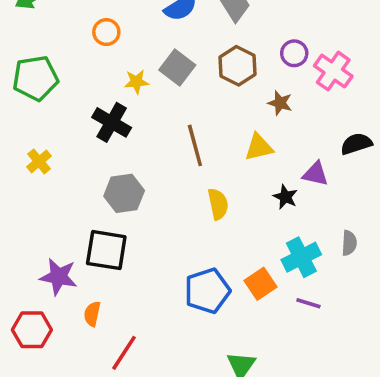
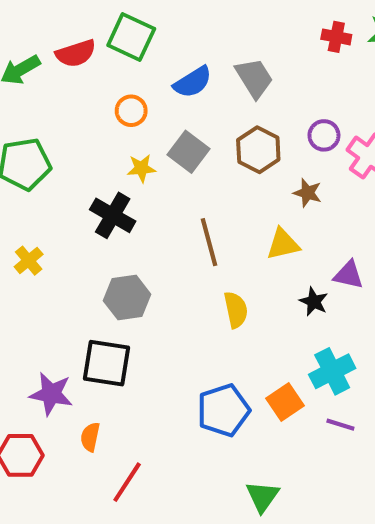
orange circle: (106, 32) -> (131, 111), moved

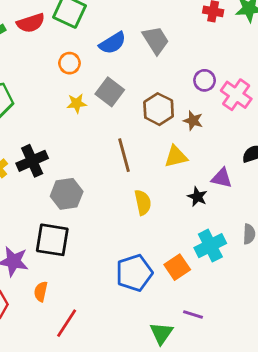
brown hexagon: (258, 150) -> (159, 109), moved
black cross: (113, 215) -> (32, 161), moved, turned 36
purple line: (340, 425) -> (193, 315), moved

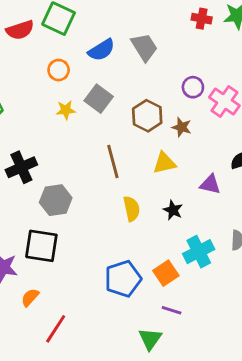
black star: (197, 197) -> (173, 210), moved
orange semicircle: (41, 292) -> (30, 297), turned 30
purple line: (193, 315) -> (172, 310), moved

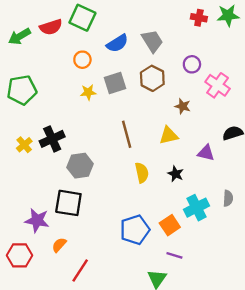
purple circle: (193, 87) -> (192, 64), moved
gray square: (99, 99) -> (115, 83), turned 35
brown hexagon: (147, 116) -> (152, 78), moved

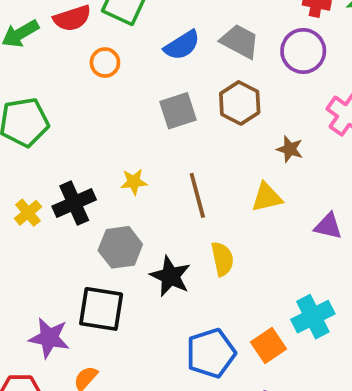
gray trapezoid: (152, 41) -> (240, 41), turned -30
orange circle: (82, 60) -> (105, 63), moved
purple circle: (192, 64) -> (303, 51), moved, size x1.5
yellow star: (88, 92) -> (134, 182), moved
black star: (176, 174) -> (170, 276), moved, size x1.5

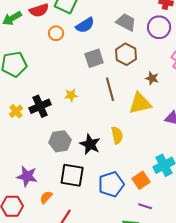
blue semicircle: (182, 45) -> (85, 25), moved
brown line: (197, 195) -> (110, 89), moved
yellow triangle: (267, 197) -> (140, 103), size x1.4
gray hexagon: (120, 247) -> (60, 141), moved
black square: (101, 309) -> (72, 175), moved

